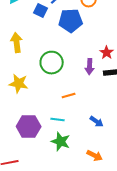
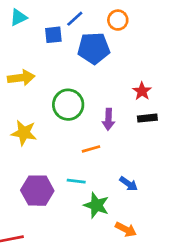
blue square: (41, 11) -> (53, 35), turned -32
yellow arrow: (17, 43) -> (21, 78), turned 90
purple arrow: (90, 67) -> (108, 119), moved
green star: (61, 142) -> (96, 205), moved

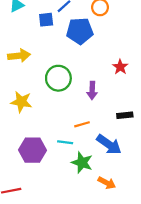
black rectangle: (147, 118) -> (125, 115), moved
orange line: (91, 149) -> (82, 124), moved
blue arrow: (129, 184) -> (109, 145), size x1.6

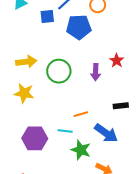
yellow arrow: (19, 56) -> (26, 62), moved
purple arrow: (92, 91) -> (96, 72), moved

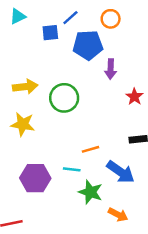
red star: (117, 61) -> (134, 97), moved
purple arrow: (96, 72) -> (111, 69), moved

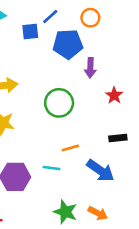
green circle: (64, 98) -> (59, 103), moved
green star: (90, 192) -> (65, 212), moved

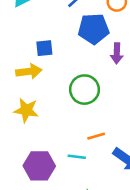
blue square: (30, 31) -> (44, 48), moved

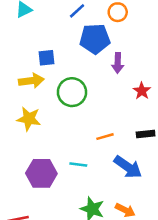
green circle: (84, 90) -> (72, 92), moved
orange line: (96, 136) -> (105, 137), moved

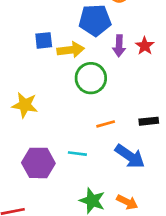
yellow arrow: (31, 81) -> (71, 50), moved
red star: (142, 91) -> (145, 46), moved
green circle: (72, 92) -> (91, 78), moved

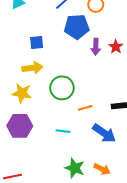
yellow arrow: (71, 50) -> (32, 68), moved
green circle: (91, 78) -> (62, 88), moved
purple hexagon: (38, 163) -> (20, 126), moved

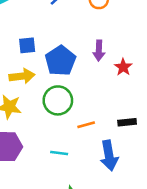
blue pentagon: (77, 27) -> (60, 61), moved, turned -30
red star: (116, 47) -> (123, 67), moved
blue arrow: (104, 133) -> (109, 155), turned 45

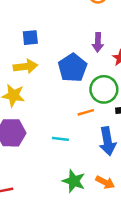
blue pentagon: (60, 61) -> (73, 68), moved
green circle: (58, 100) -> (104, 89), moved

